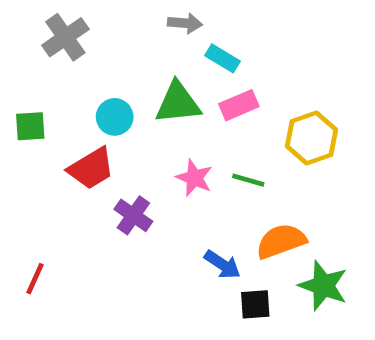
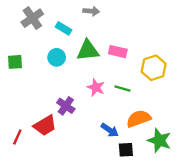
cyan rectangle: (222, 58) -> (64, 28), moved
pink rectangle: (239, 105) -> (118, 52), turned 36
red trapezoid: (91, 168) -> (45, 125), moved

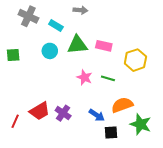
gray cross: (32, 18) -> (28, 16), turned -30
purple cross: (66, 106) -> (63, 113), moved

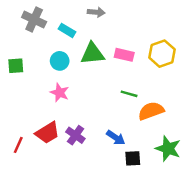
yellow hexagon: (135, 60) -> (162, 54), moved
pink star: (84, 77) -> (60, 93), moved
orange semicircle: (122, 105) -> (151, 111), moved

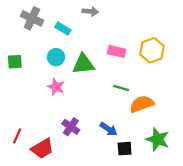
green triangle: (93, 54) -> (83, 64), moved
red trapezoid: (47, 133) -> (42, 149), moved

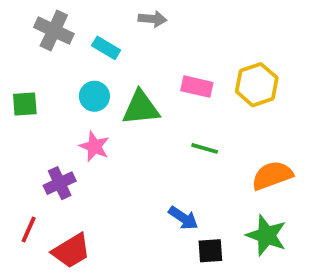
orange semicircle: (142, 104) -> (272, 175), moved
purple cross: (71, 127) -> (60, 183), moved, turned 30

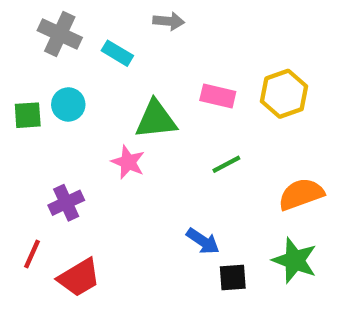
cyan circle: (94, 96) -> (68, 104), moved
pink star: (94, 146) -> (128, 162), moved
green line: (205, 148) -> (226, 164), turned -44

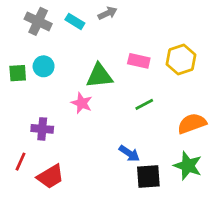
gray arrow: (169, 21) -> (108, 13), turned -30
cyan rectangle: (117, 53) -> (75, 21), moved
purple cross: (66, 203) -> (42, 129), turned 30
black square: (233, 277) -> (148, 177), size x1.4

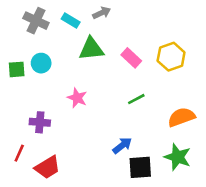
pink rectangle: (139, 61) -> (131, 58), turned 30
green triangle: (99, 76) -> (91, 49), moved
blue arrow: (129, 153) -> (122, 145), turned -72

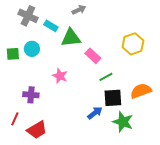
cyan rectangle: (71, 21) -> (51, 26), moved
pink rectangle: (131, 58) -> (93, 56), moved
green star: (178, 157) -> (123, 122), moved
black square: (140, 167) -> (113, 98), moved

